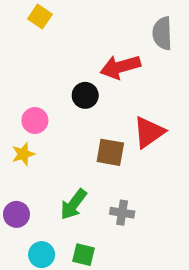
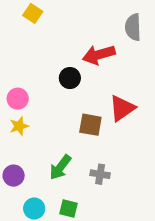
pink circle: (35, 121) -> (18, 99), moved

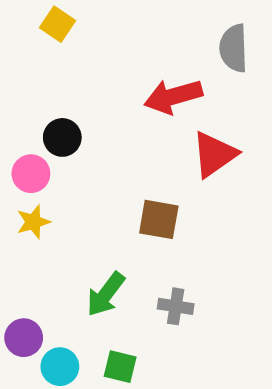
black circle: (70, 78) -> (62, 137), moved
red triangle: (122, 108) -> (214, 154), moved
purple circle: (14, 176) -> (24, 338), moved

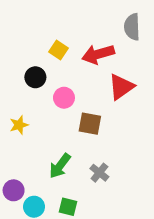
yellow square: (57, 24) -> (59, 50), moved
pink circle: (31, 174) -> (64, 98), moved
gray cross: (176, 306) -> (99, 173), turned 30

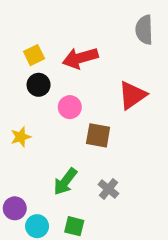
yellow square: (59, 50) -> (34, 55), moved, turned 30
red arrow: (98, 54) -> (80, 58), moved

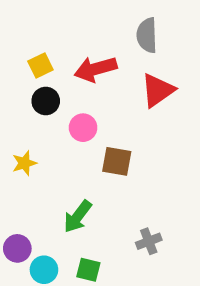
gray semicircle: (144, 30) -> (147, 35), moved
red triangle: (132, 95) -> (158, 90), moved
gray cross: (108, 189) -> (149, 241), moved, turned 30

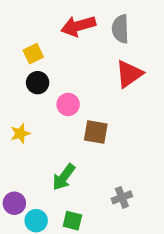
red arrow: (95, 69) -> (78, 26), moved

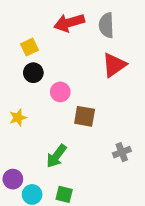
gray cross: (122, 197) -> (122, 152), moved

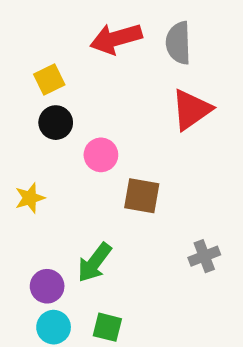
purple circle: (13, 179) -> (47, 286), moved

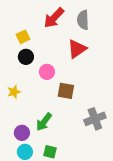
red arrow: (116, 39) -> (54, 18), turned -30
red triangle: (191, 110) -> (77, 49), moved
gray cross: (204, 256) -> (95, 119), size x1.5

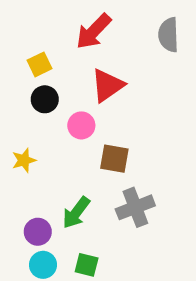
gray semicircle: (83, 20) -> (168, 35), moved
red triangle: (77, 49) -> (107, 85), moved
gray cross: (95, 119) -> (135, 207), moved

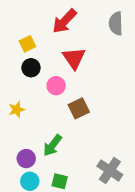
red triangle: (107, 85) -> (74, 58), turned -30
brown square: (114, 159) -> (79, 108), turned -36
gray cross: (135, 207) -> (110, 170), moved, turned -35

